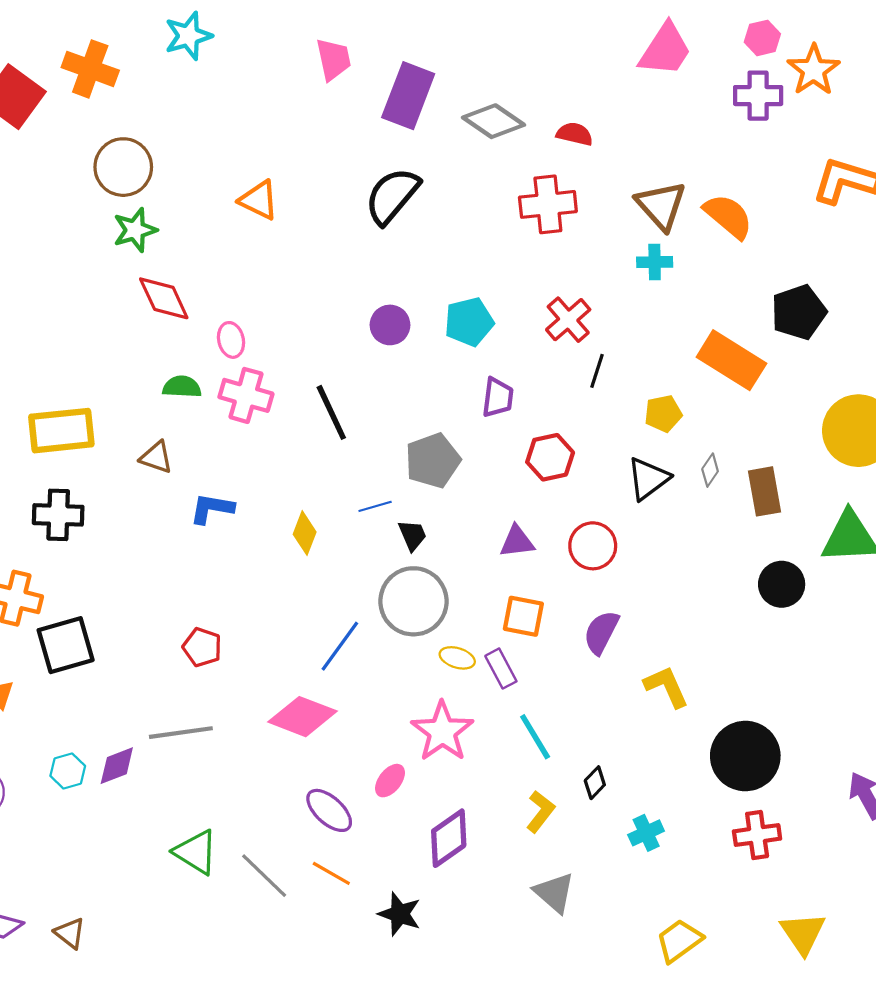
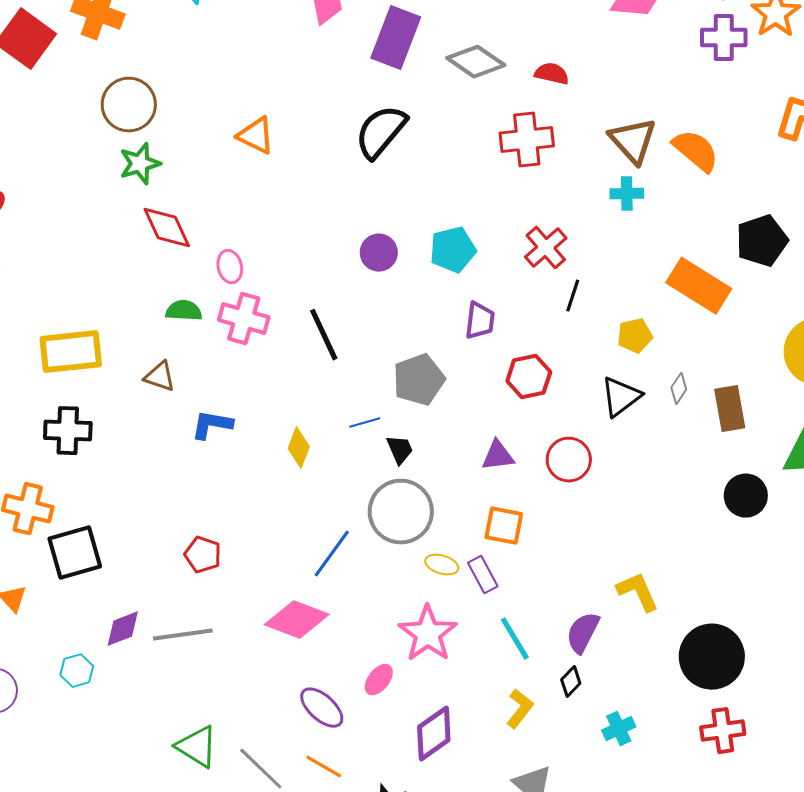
purple semicircle: (601, 632) -> (583, 633), moved
purple diamond: (117, 766) -> (123, 629), moved

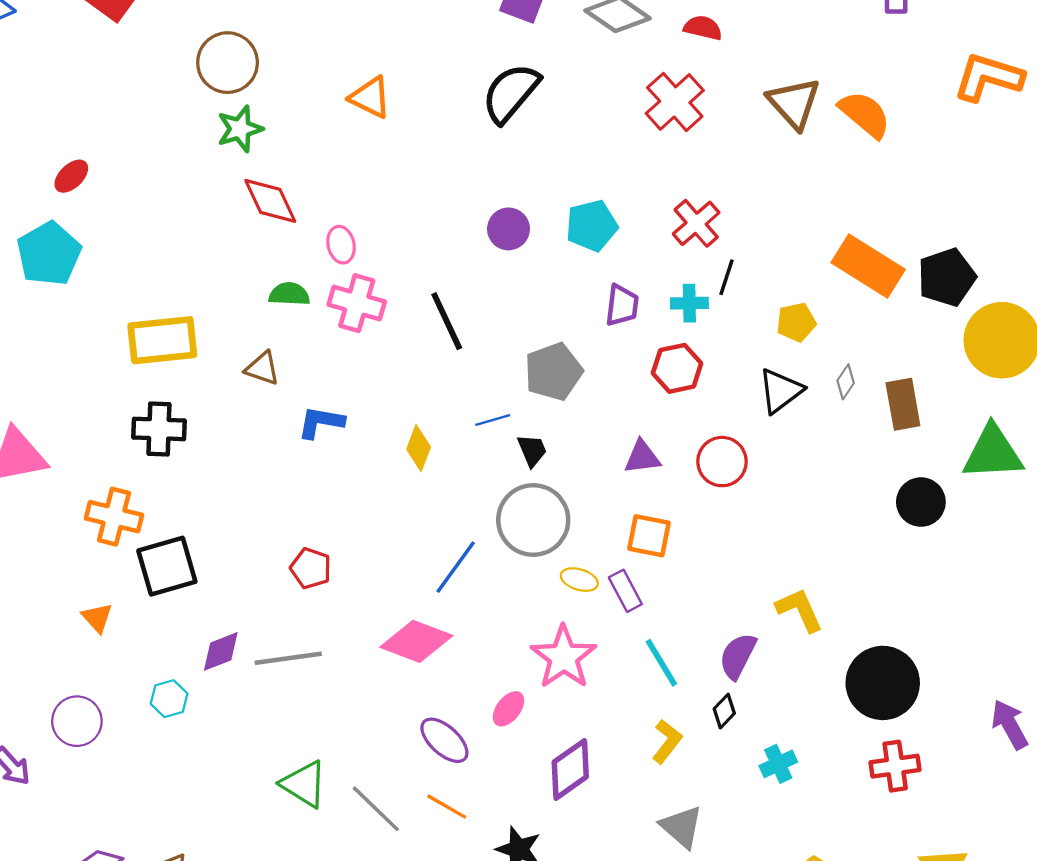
red cross: (527, 140) -> (675, 102), turned -36
cyan cross: (627, 194) -> (689, 303), moved
black pentagon: (762, 241) -> (947, 277), moved

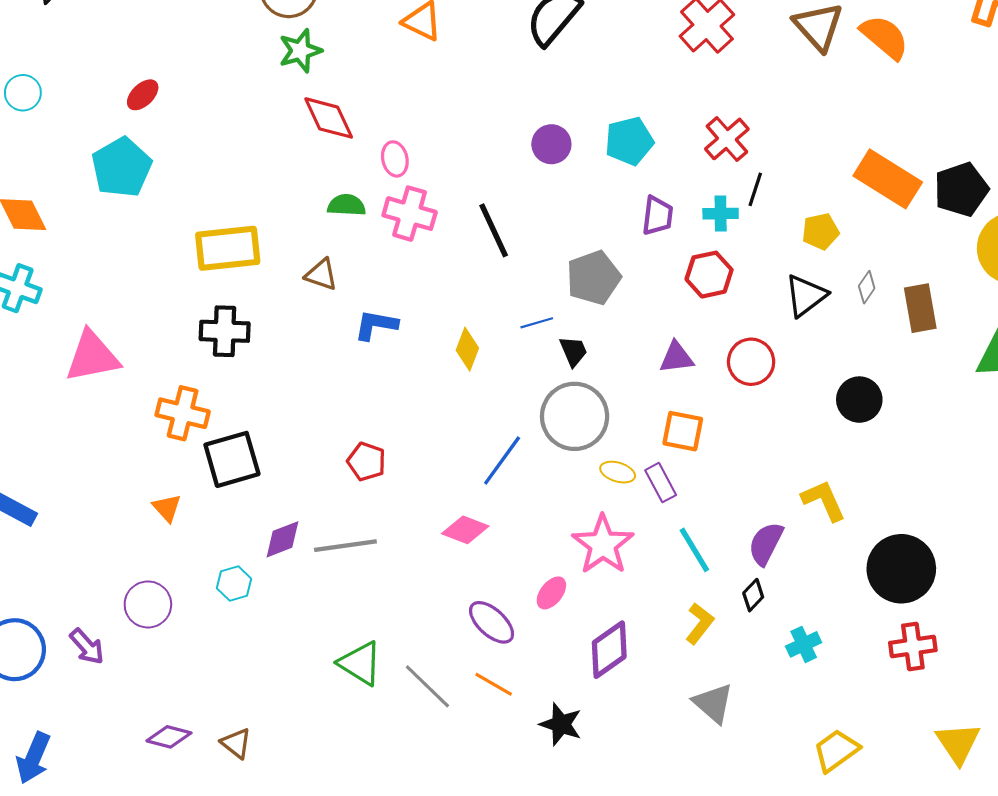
black circle: (921, 502) -> (859, 400), moved
pink diamond: (416, 641) -> (465, 530), size x0.7

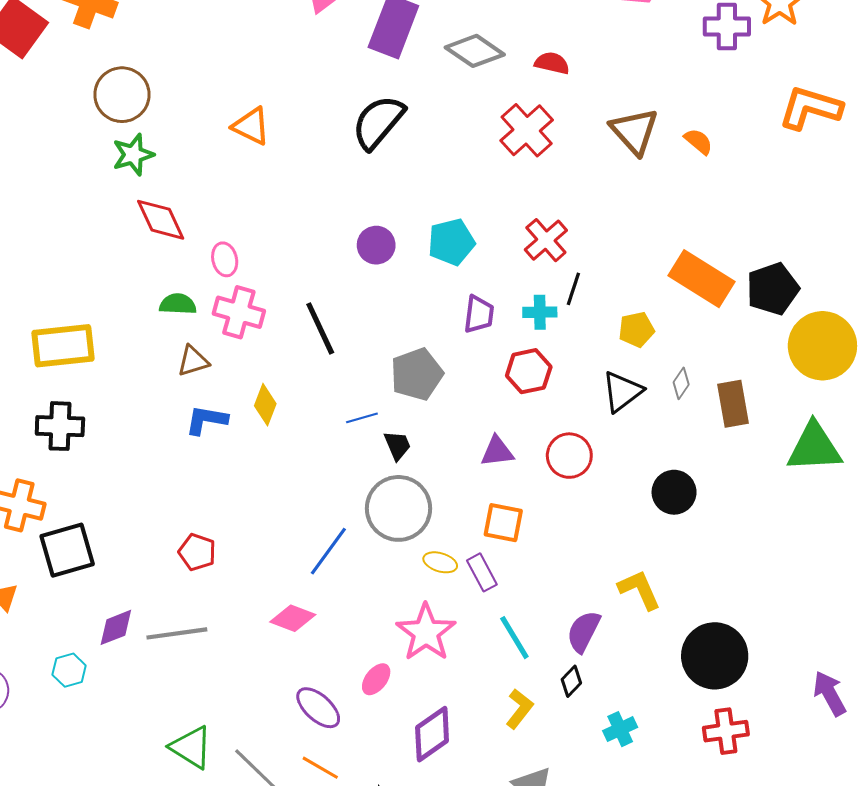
orange semicircle: (885, 37) -> (698, 141), size x0.6
brown triangle: (321, 275) -> (193, 361), moved, turned -36
yellow diamond: (467, 349) -> (265, 405), moved

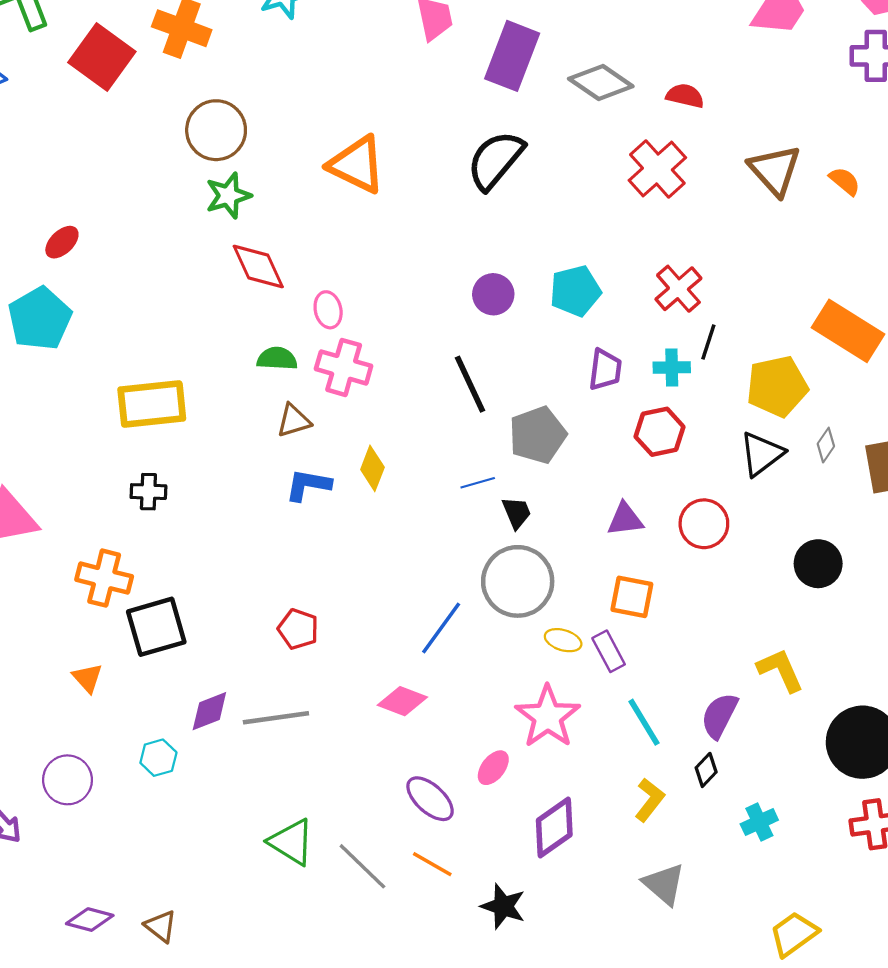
orange triangle: (251, 126) -> (357, 165), size x1.4
black line: (320, 328) -> (470, 384), moved
yellow pentagon: (636, 329) -> (777, 386), size x1.6
black cross: (60, 426) -> (148, 492), size x0.7

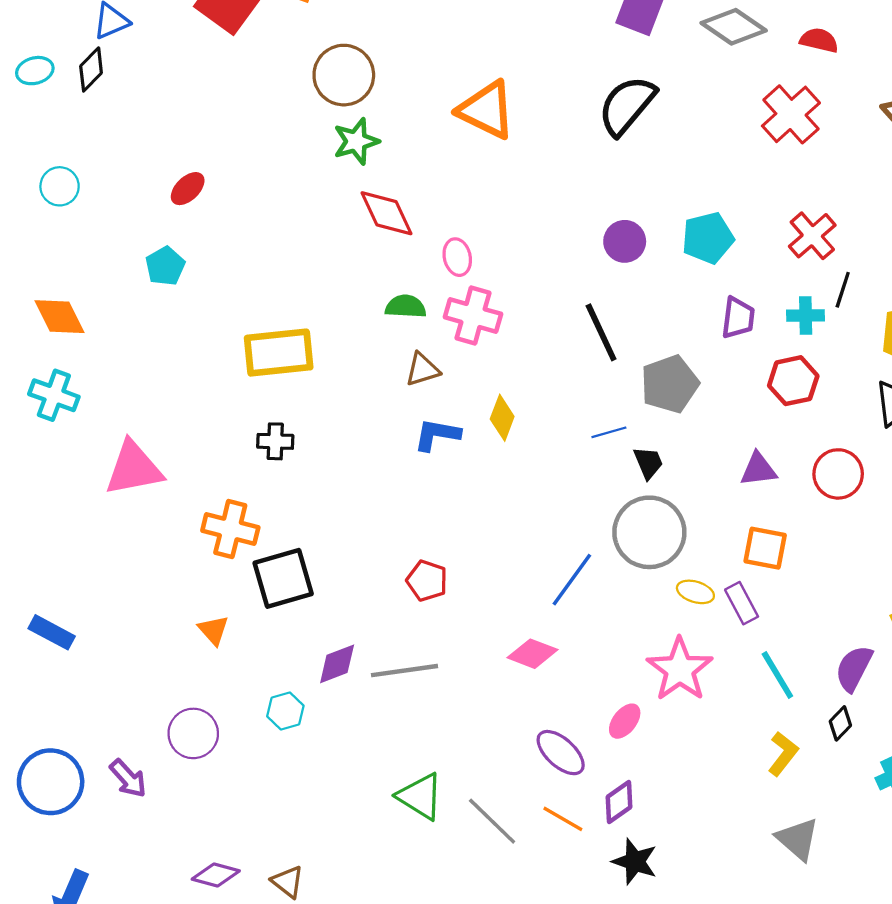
cyan pentagon: (40, 319) -> (165, 266), size x0.6
purple diamond: (554, 828) -> (619, 802), moved, size x0.7

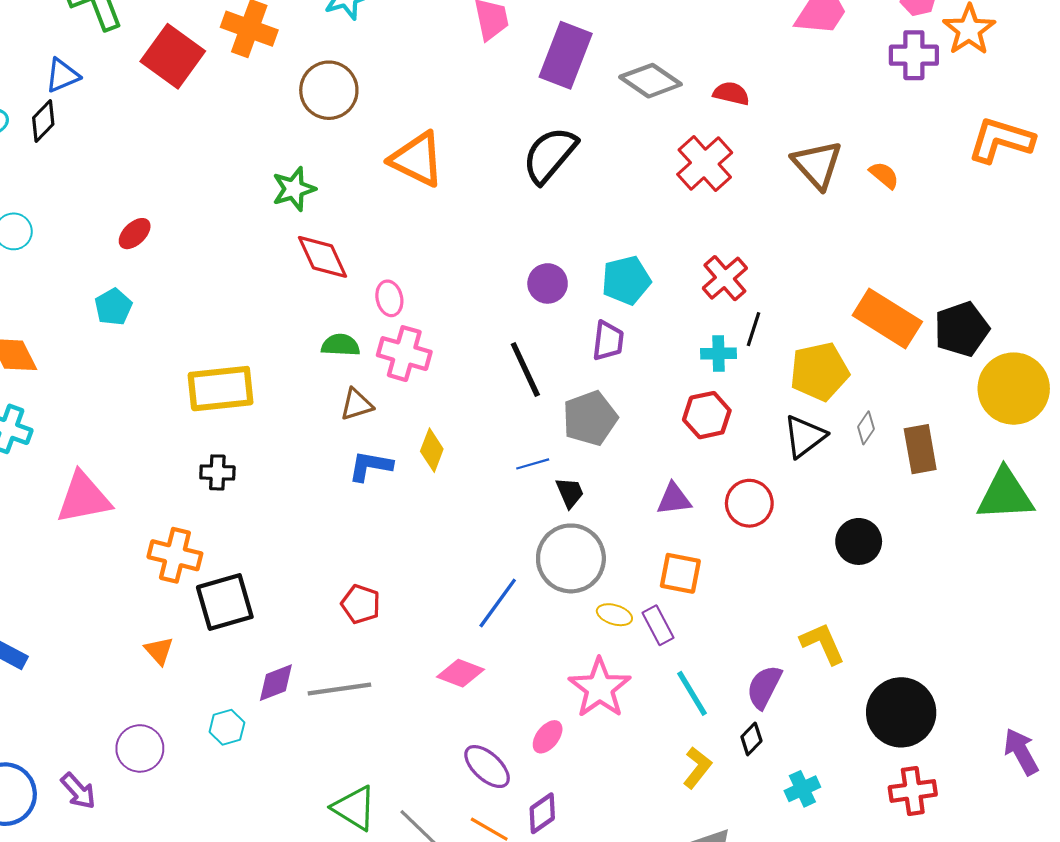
brown circle: (344, 75) -> (329, 90), moved
purple trapezoid: (738, 318) -> (608, 341), moved

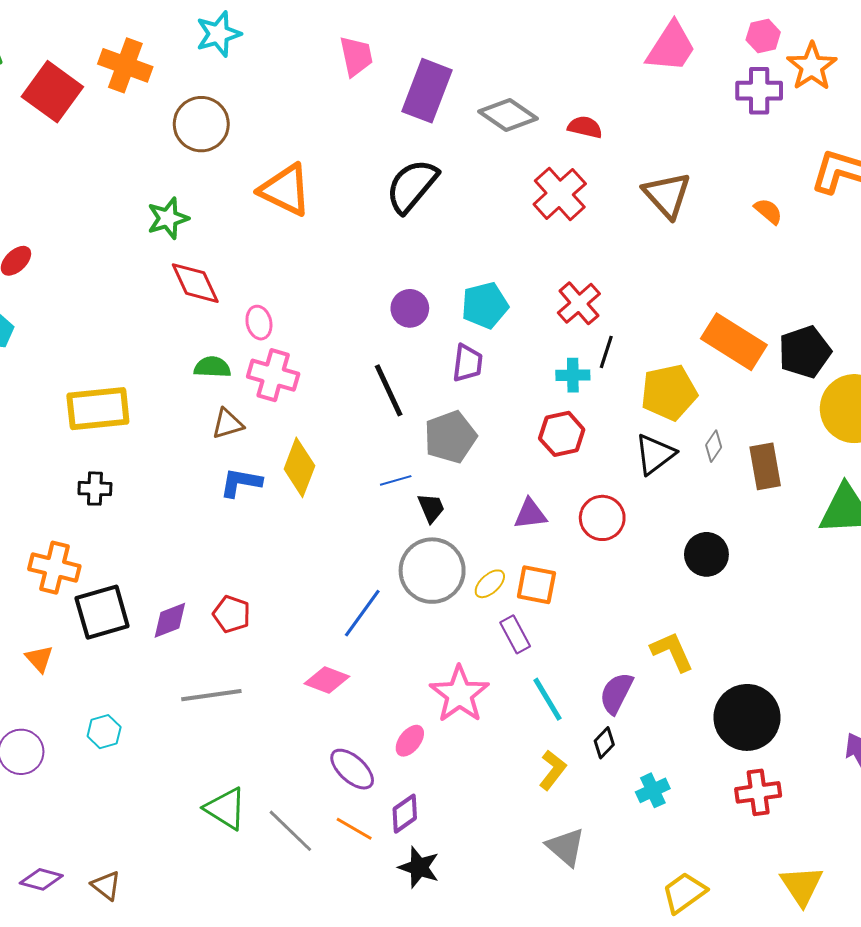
orange semicircle: (884, 175) -> (768, 211), moved
yellow diamond: (432, 450) -> (299, 467), size x1.4
yellow ellipse: (614, 615) -> (490, 584), moved, turned -60
purple diamond: (276, 683) -> (170, 620), moved

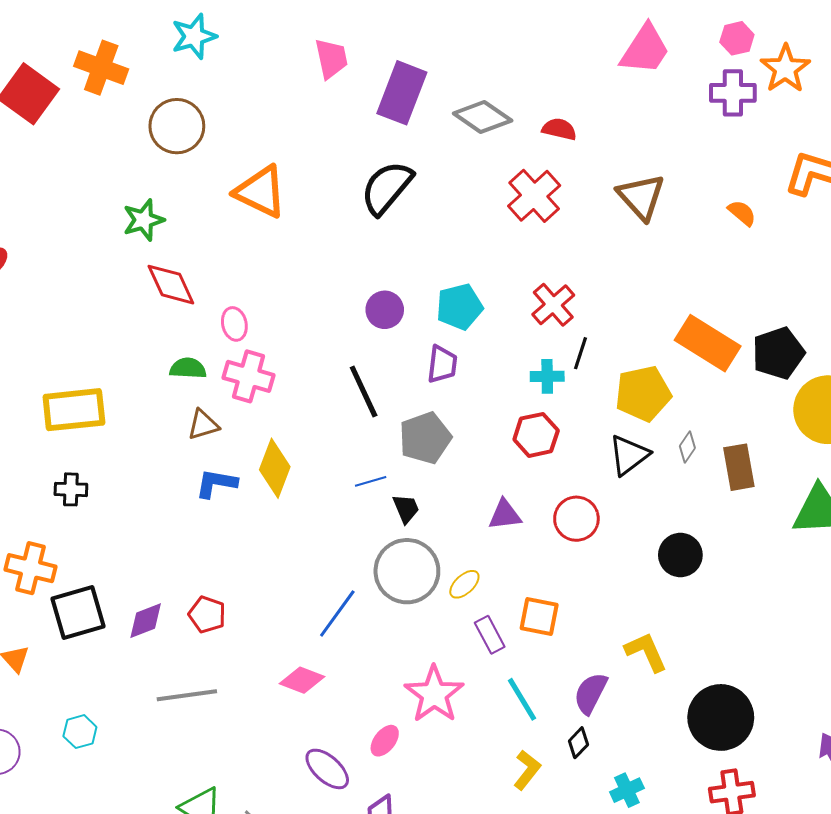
orange square: (536, 585) -> (539, 617), moved

